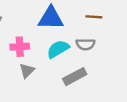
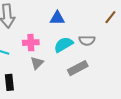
brown line: (94, 17) -> (110, 17), moved, turned -56
blue triangle: (51, 18) -> (57, 18), size x0.7

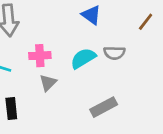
blue triangle: (57, 18) -> (91, 15), moved, turned 35
gray rectangle: (78, 68) -> (104, 107), moved

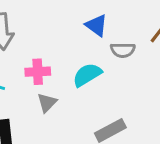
gray semicircle: (114, 53) -> (123, 50), moved

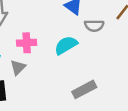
gray triangle: (47, 103) -> (18, 67), moved

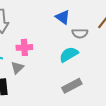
cyan semicircle: (66, 45) -> (69, 54), moved

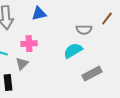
blue triangle: (63, 17) -> (39, 14), moved, turned -49
gray rectangle: (72, 86) -> (92, 74), moved

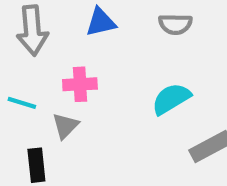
gray semicircle: (84, 30) -> (175, 24), moved

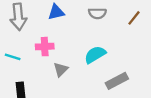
gray triangle: (65, 126) -> (61, 69), moved

